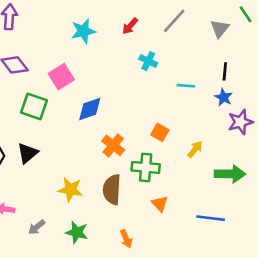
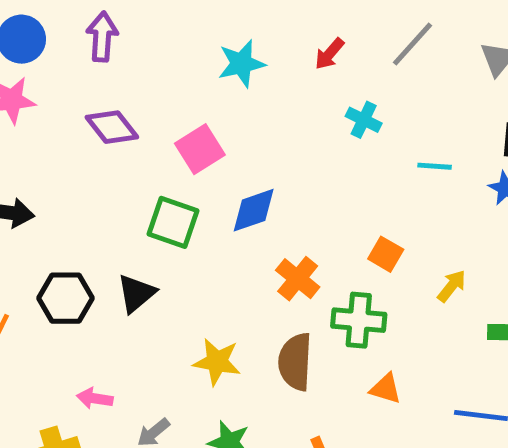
green square: (34, 106) -> (173, 222), moved
orange triangle: (160, 204) -> (386, 389), turned -30

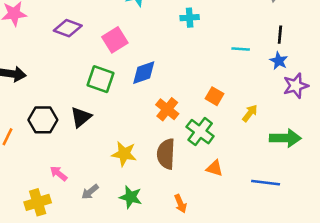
cyan cross: (364, 120) -> (190, 18), moved, turned -30
purple diamond: (112, 127) -> (68, 28), turned -32
green cross: (359, 320) -> (200, 132), turned 32
pink arrow: (95, 398) -> (59, 173), turned 30

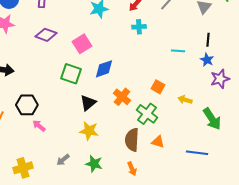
yellow arrow: (250, 113) -> (185, 100), turned -112
black triangle: (81, 117) -> (88, 103), moved
green arrow: (285, 138) -> (212, 119), turned 55
brown semicircle: (166, 154) -> (132, 140), moved
pink arrow: (59, 173) -> (39, 126), moved

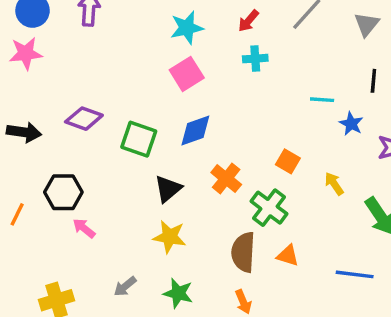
purple diamond: (46, 35) -> (84, 119), moved
pink square: (82, 44) -> (187, 74), moved
blue star: (207, 60) -> (351, 124), moved
yellow arrow: (185, 100) -> (334, 184), turned 40

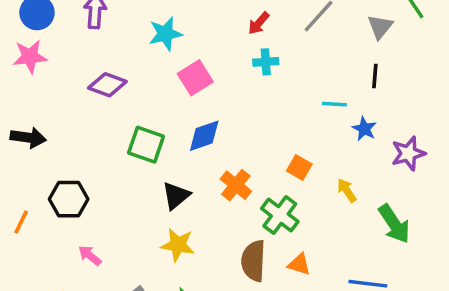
cyan star: (187, 28) -> (165, 34), moved
black line: (373, 81) -> (375, 76), moved
purple diamond: (84, 119) -> (107, 85), moved
pink arrow: (84, 228) -> (90, 255), moved

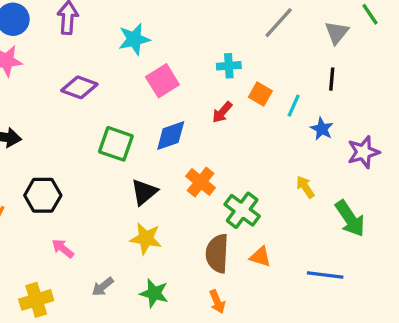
red arrow: (259, 23) -> (222, 112), moved
cyan line: (334, 104) -> (294, 106), turned -70
orange square: (299, 167) -> (260, 94), moved

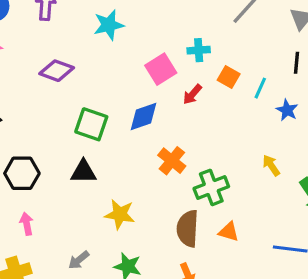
pink square: (162, 81) -> (161, 69), moved
black triangle: (144, 192) -> (83, 172), moved, turned 40
green cross: (242, 210) -> (211, 187), turned 32
pink arrow: (63, 248) -> (27, 224), moved, turned 40

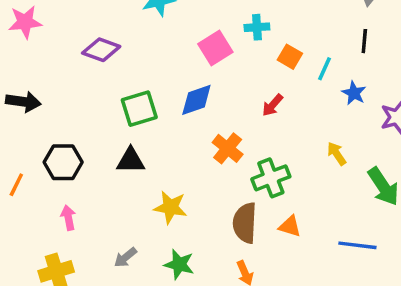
red arrow: (192, 94) -> (273, 105), moved
green square: (91, 124) -> (139, 109), turned -36

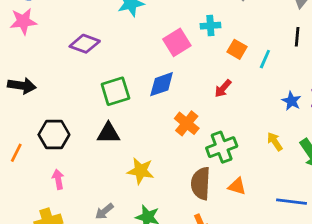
blue star: (354, 93) -> (292, 101), moved
yellow arrow: (337, 154) -> (275, 142), moved

